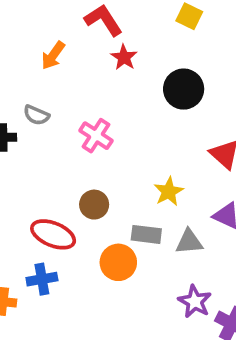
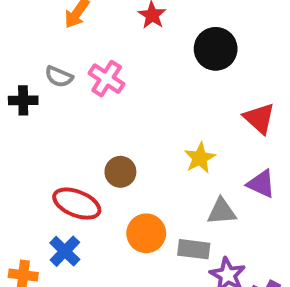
pink cross: (96, 136) -> (107, 79), moved
gray rectangle: (146, 234) -> (194, 249), moved
blue cross: (42, 279) -> (65, 251), turned -36

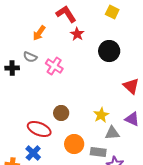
gray semicircle: (59, 77) -> (30, 57), moved
black cross: (23, 100) -> (12, 68), moved
yellow star: (200, 158) -> (101, 115), moved

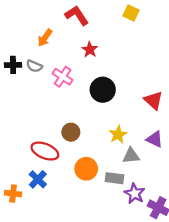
red star: (77, 34) -> (90, 50), moved
black circle: (109, 51) -> (103, 90), moved
black cross: (12, 68) -> (13, 65), moved

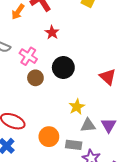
orange arrow: (45, 38) -> (18, 12), moved
brown circle: (71, 132) -> (35, 78), moved
purple triangle: (155, 139) -> (109, 125), moved, turned 35

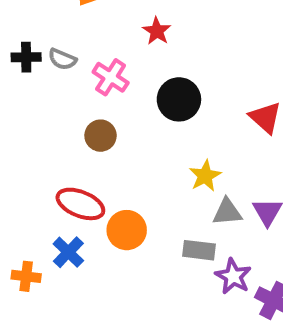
brown circle: (35, 78) -> (101, 136), moved
orange circle: (49, 137) -> (127, 230), moved

